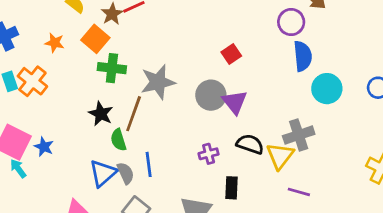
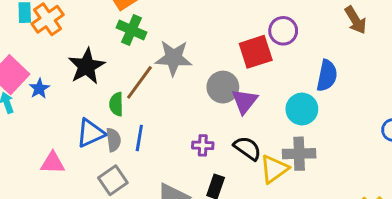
purple circle: (291, 22) -> (283, 31), moved
red square: (231, 54) -> (256, 52), size x1.6
cyan circle: (327, 89) -> (302, 109), moved
black star: (101, 114) -> (86, 66), moved, size x1.4

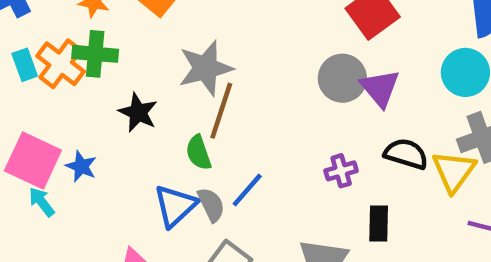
green cross: (131, 30) -> (95, 54), moved
gray star: (174, 58) -> (206, 68), moved
black star: (86, 66) -> (138, 112), size x0.7
blue line: (139, 138) -> (247, 190), turned 50

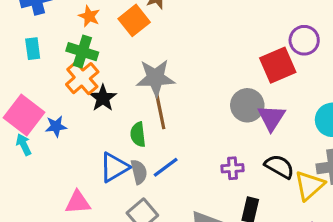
orange cross: (61, 64) -> (82, 78), moved
brown line: (221, 111) -> (160, 109), turned -42
blue star: (81, 166) -> (56, 126), turned 30

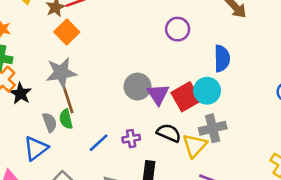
orange square: (134, 20) -> (67, 32), moved
red square: (278, 65) -> (186, 97), moved
green semicircle: (138, 134) -> (66, 119), moved
blue line: (166, 167) -> (99, 143), moved
gray semicircle: (139, 172) -> (50, 122), moved

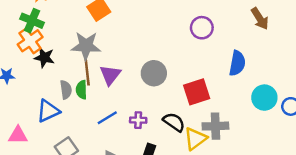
cyan circle: (207, 91) -> (264, 98), moved
black star: (21, 94) -> (44, 57), turned -30
purple triangle: (158, 94) -> (110, 75), moved

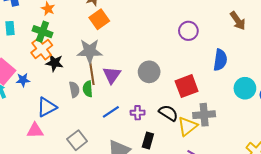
blue triangle: (48, 111) -> (47, 107), moved

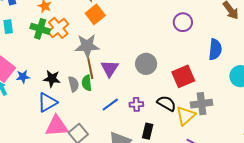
orange cross: (42, 49) -> (58, 28), moved
black star: (55, 63) -> (52, 79), moved
pink triangle: (35, 131) -> (57, 126), moved, size x1.4

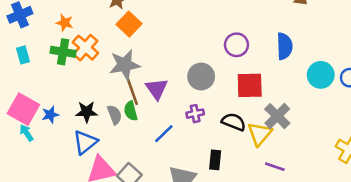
purple circle: (183, 22) -> (236, 45), moved
red square: (183, 76) -> (250, 85), turned 30
purple cross: (136, 104) -> (195, 114), moved
gray cross: (202, 104) -> (277, 116), turned -30

